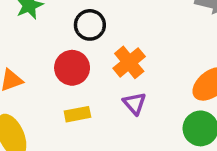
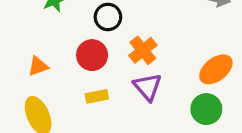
purple triangle: (134, 103) -> (148, 87), size x1.4

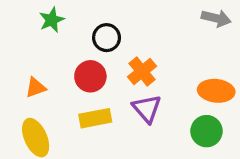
orange ellipse: (216, 69) -> (216, 91), turned 44
yellow rectangle: (97, 96) -> (95, 118), size x1.4

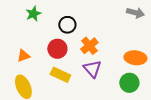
yellow rectangle: (95, 118) -> (60, 75), turned 36

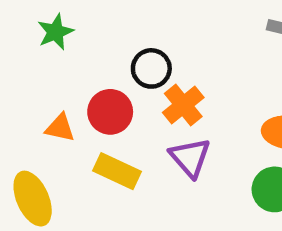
black circle: (67, 25) -> (151, 68), moved
orange triangle: (23, 56) -> (60, 128), moved, turned 32

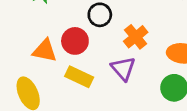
orange cross: (183, 105) -> (136, 37), moved
orange triangle: (60, 128) -> (45, 51), size x1.4

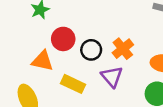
black circle: (100, 15) -> (91, 50), moved
red circle: (75, 41) -> (63, 39), moved

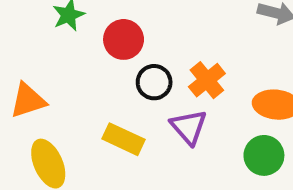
red circle: (63, 39) -> (124, 39), moved
orange triangle: (42, 61) -> (28, 100), moved, turned -30

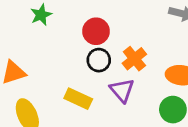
red circle: (124, 39) -> (96, 31), moved

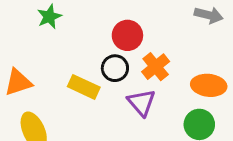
red circle: (96, 31) -> (127, 35), moved
yellow rectangle: (78, 99) -> (84, 87), moved

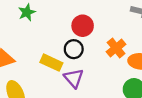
orange cross: (156, 67) -> (116, 48), moved
purple triangle: (142, 103) -> (74, 78), moved

